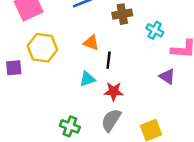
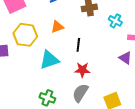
orange triangle: (91, 43) -> (57, 27), moved, turned -40
cyan triangle: (87, 79) -> (49, 60), moved, size x1.5

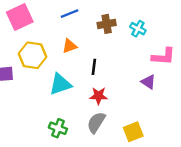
cyan cross: (115, 21) -> (138, 29), moved

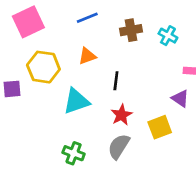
red star: (99, 96) -> (121, 115), turned -30
yellow square: (133, 132) -> (160, 127), moved

